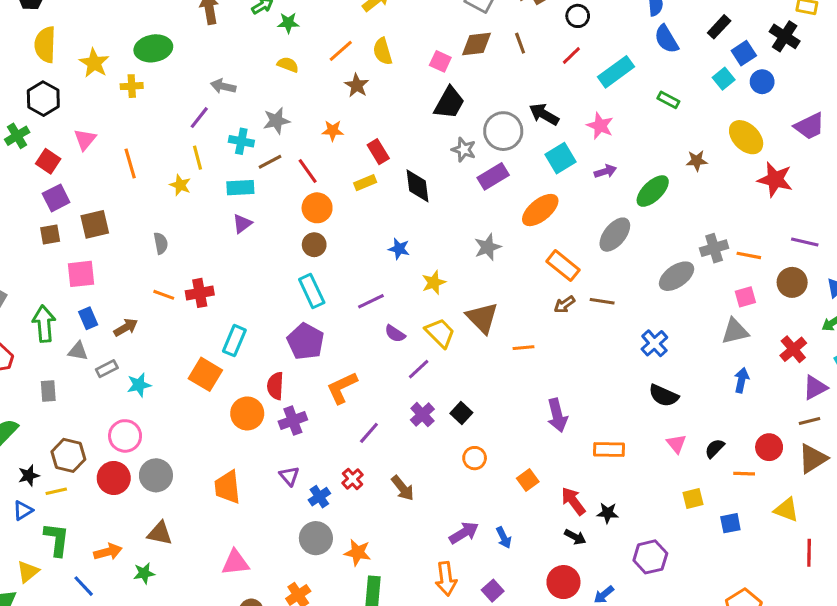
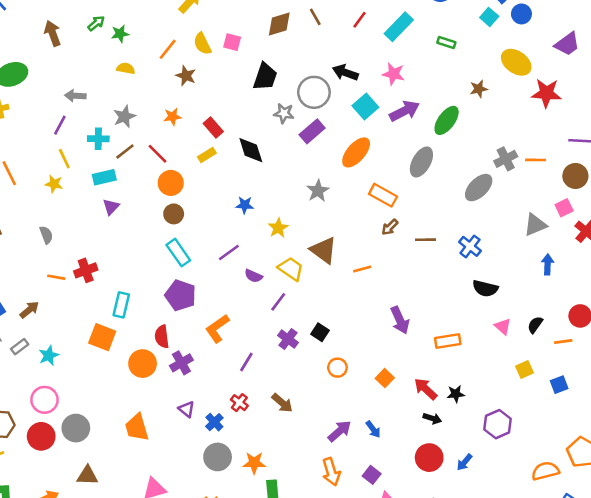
pink square: (440, 61) -> (232, 42), moved
purple arrow: (605, 171) -> (405, 111), size x1.6
pink square: (745, 297) -> (564, 208), moved
brown line: (602, 301) -> (426, 240), moved

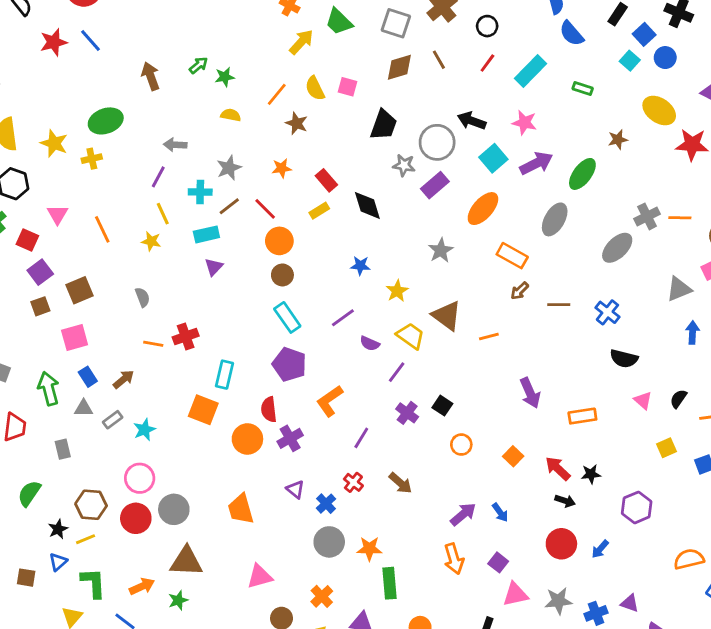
brown triangle: (87, 475) -> (186, 561), size x1.4

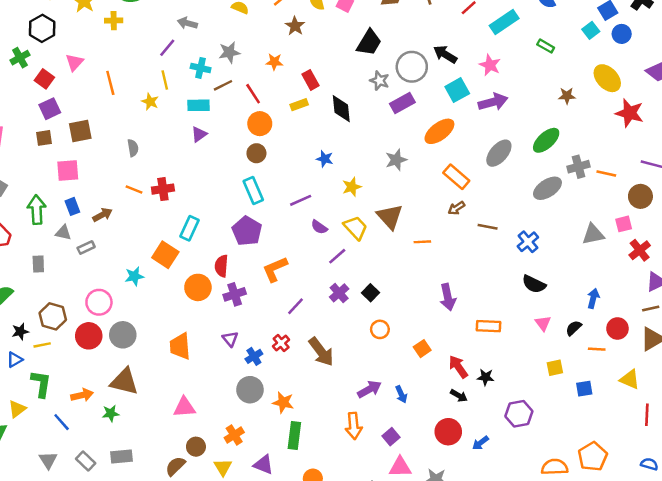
green ellipse: (582, 174) -> (546, 140), moved
blue arrow: (692, 333) -> (593, 298), moved
cyan star: (144, 430) -> (134, 276), moved
brown arrow: (400, 483) -> (321, 352), size x1.4

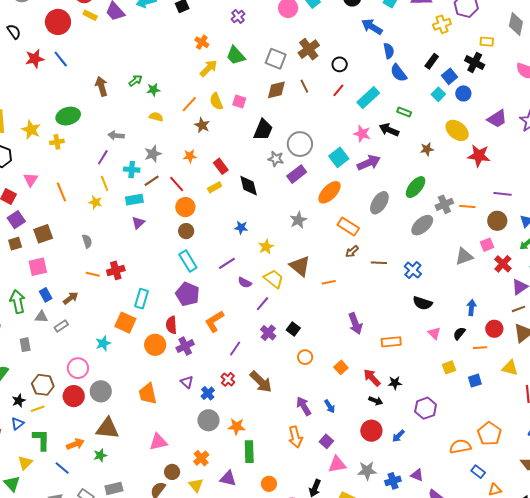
black arrow: (445, 54) -> (389, 130), moved
purple arrow: (369, 389) -> (304, 406), turned -84

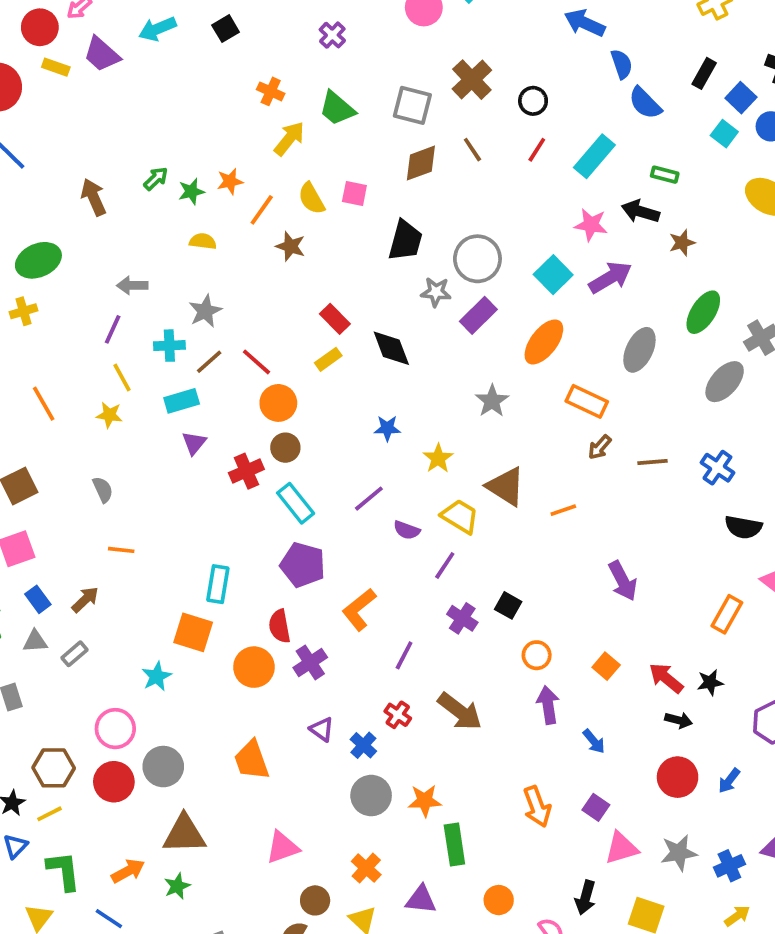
brown star: (427, 149) -> (682, 243), moved
orange star: (190, 156) -> (230, 181), moved
red cross: (116, 270) -> (246, 471), moved
orange rectangle: (391, 342) -> (727, 614), moved, turned -48
purple arrow: (304, 406) -> (548, 705), moved, turned 30

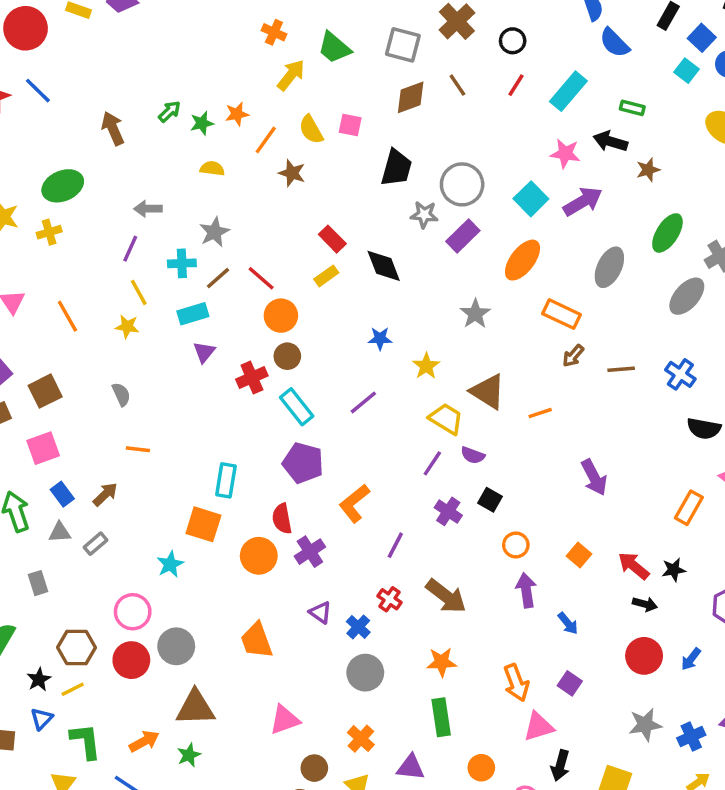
purple semicircle: (407, 530) -> (473, 455), moved
orange star: (425, 801) -> (442, 662), moved
pink triangle: (621, 848) -> (539, 727), moved

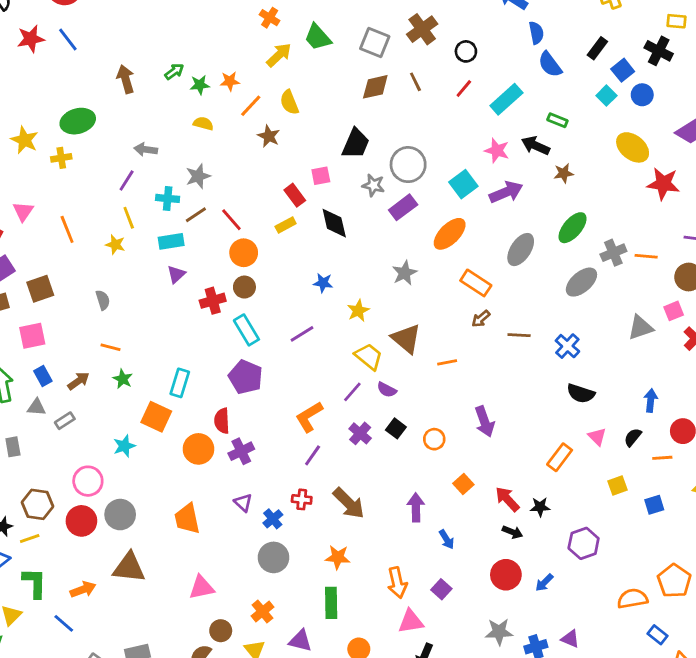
pink square: (350, 125) -> (321, 176), moved, turned -30
orange L-shape: (354, 503) -> (309, 417), moved
orange circle: (516, 545) -> (434, 439), moved
red cross: (390, 599) -> (302, 499), turned -36
green star: (189, 755) -> (123, 379), moved, turned -30

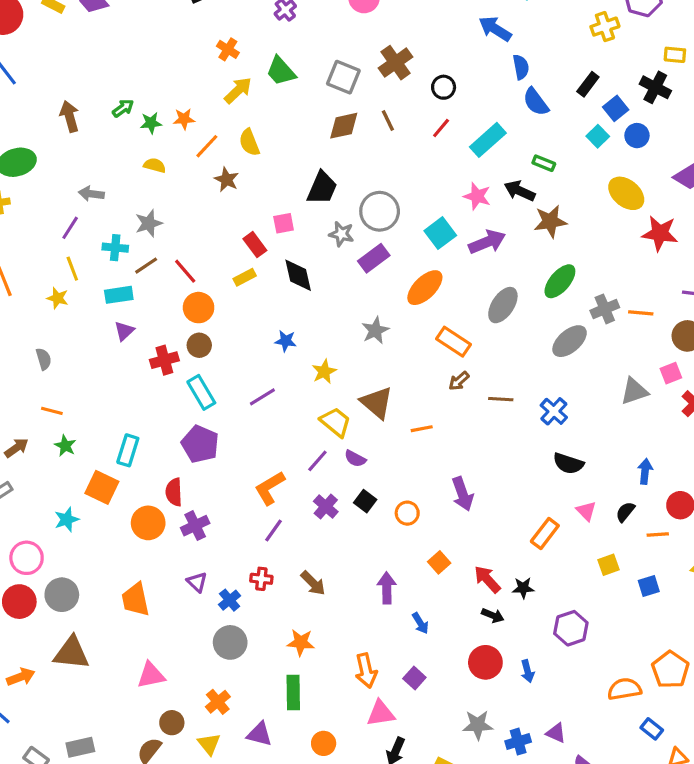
brown star: (564, 173) -> (550, 221), size x1.5
brown arrow: (349, 503) -> (313, 583), size x0.7
blue arrow: (544, 583) -> (528, 671), turned -60

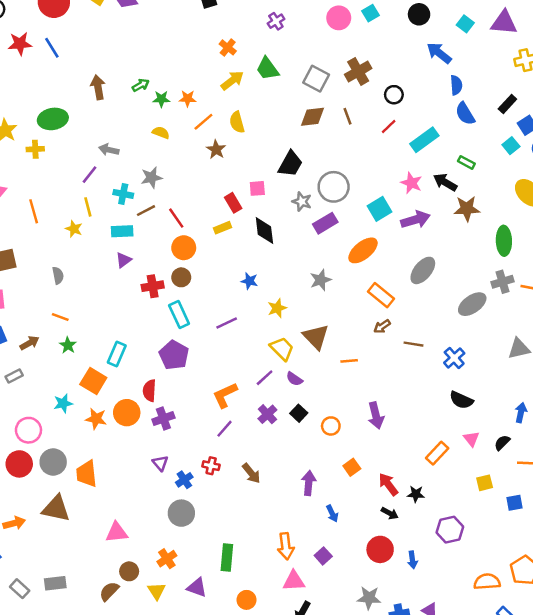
green ellipse: (560, 281) -> (504, 241), moved, turned -48
orange trapezoid: (135, 599) -> (87, 474), moved
orange star: (301, 642) -> (96, 419), moved

